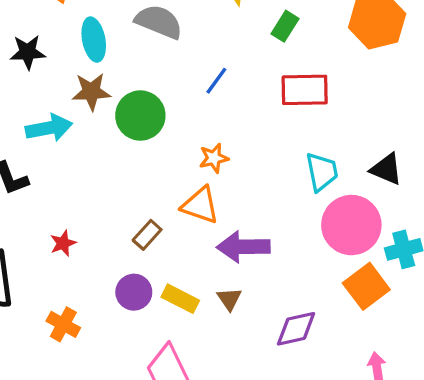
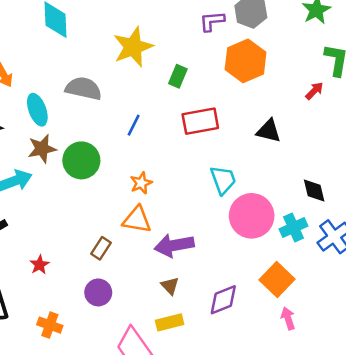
black triangle: (386, 169) -> (269, 131), moved
orange square: (366, 286) -> (277, 280), moved
yellow rectangle: (180, 299) -> (170, 322), moved, turned -32

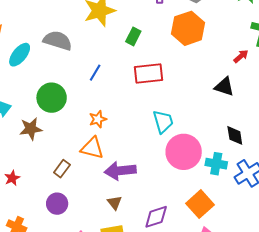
cyan ellipse: (37, 110) -> (20, 55), turned 55
black triangle: (269, 131) -> (224, 87), moved
brown star: (42, 149) -> (31, 129), moved
cyan cross: (294, 227) -> (216, 164), turned 30

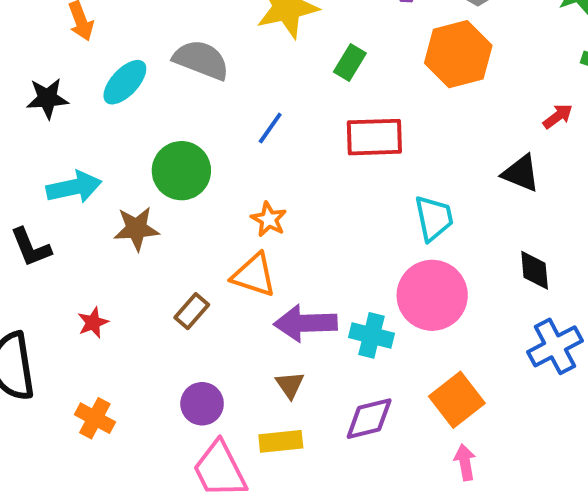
orange star: (98, 119) -> (269, 219), turned -30
cyan trapezoid: (163, 122) -> (434, 218), moved
cyan cross: (216, 164) -> (372, 335), moved
purple circle: (57, 204) -> (202, 404), moved

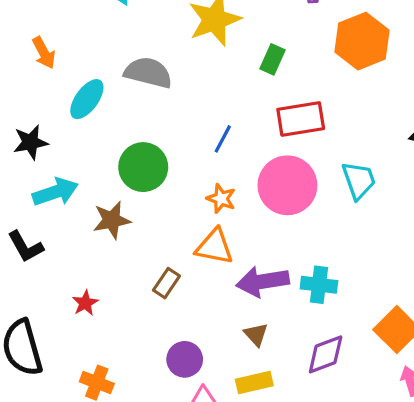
black star: (47, 98) -> (31, 142), moved
blue line: (270, 128) -> (223, 139), moved
pink circle: (432, 295) -> (287, 185), moved

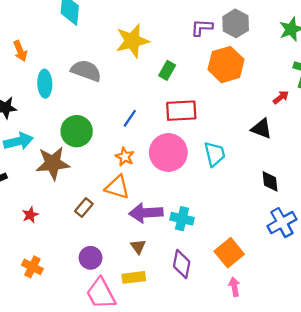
cyan ellipse: (87, 99) -> (45, 84), turned -44
brown star: (112, 220) -> (53, 163), size x1.4
purple diamond: (326, 354) -> (182, 264), turned -64

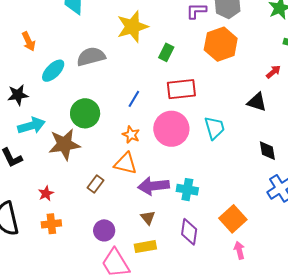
gray semicircle: (86, 71) -> (91, 57), turned -32
cyan ellipse: (45, 84) -> (53, 71), turned 50
orange cross: (32, 267) -> (51, 224), moved, turned -30

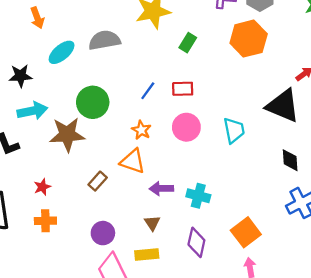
red rectangle: (181, 89) -> (183, 89), moved, size x0.7
black triangle: (257, 102) -> (283, 106), size x1.6
pink circle: (171, 129) -> (186, 127), size x0.7
purple arrow: (153, 186) -> (161, 189), size x0.7

